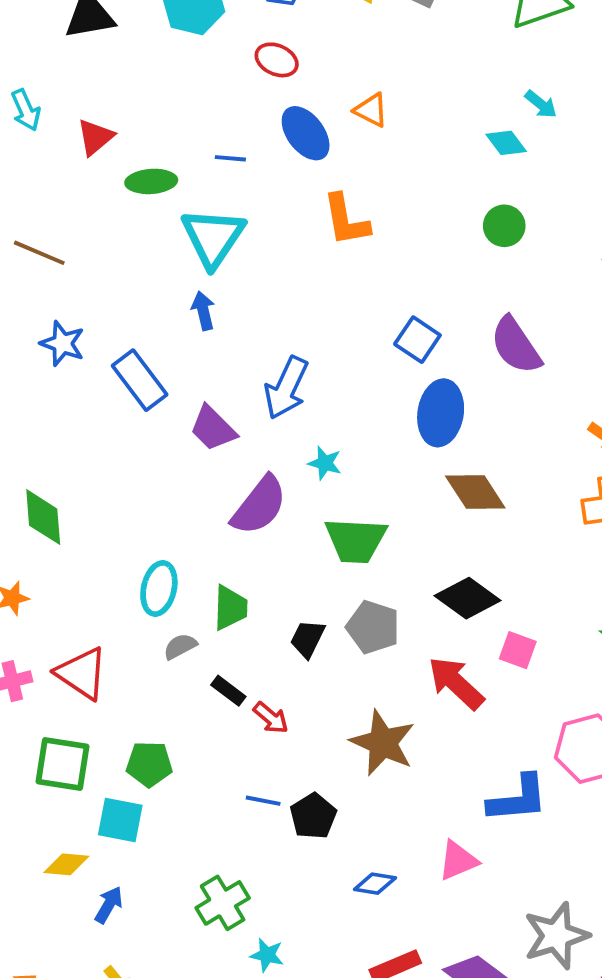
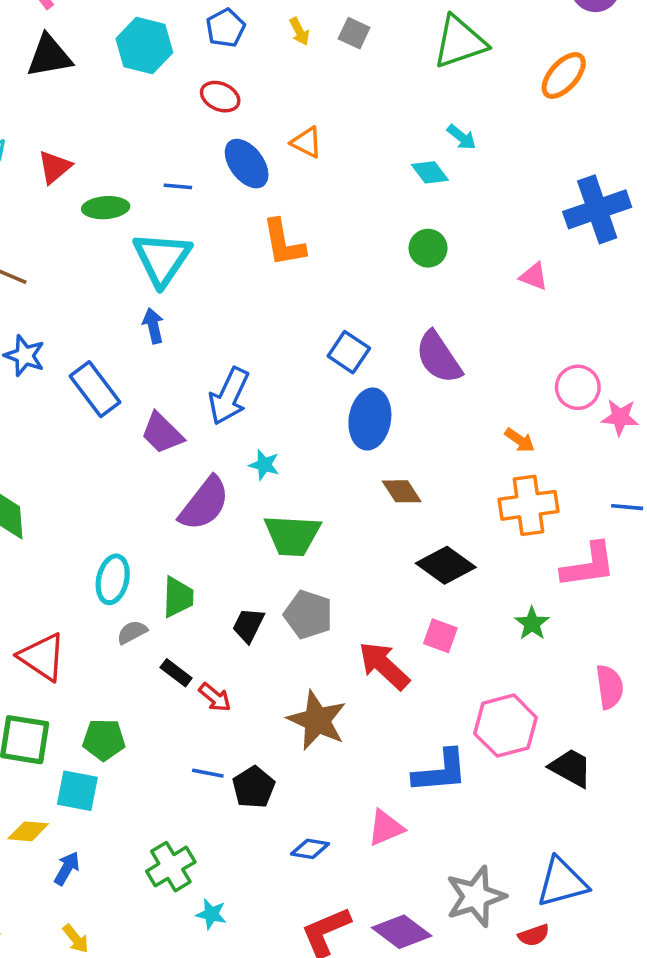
brown diamond: (475, 492) -> (402, 491), size x0.7
black diamond: (468, 598) -> (446, 565), moved

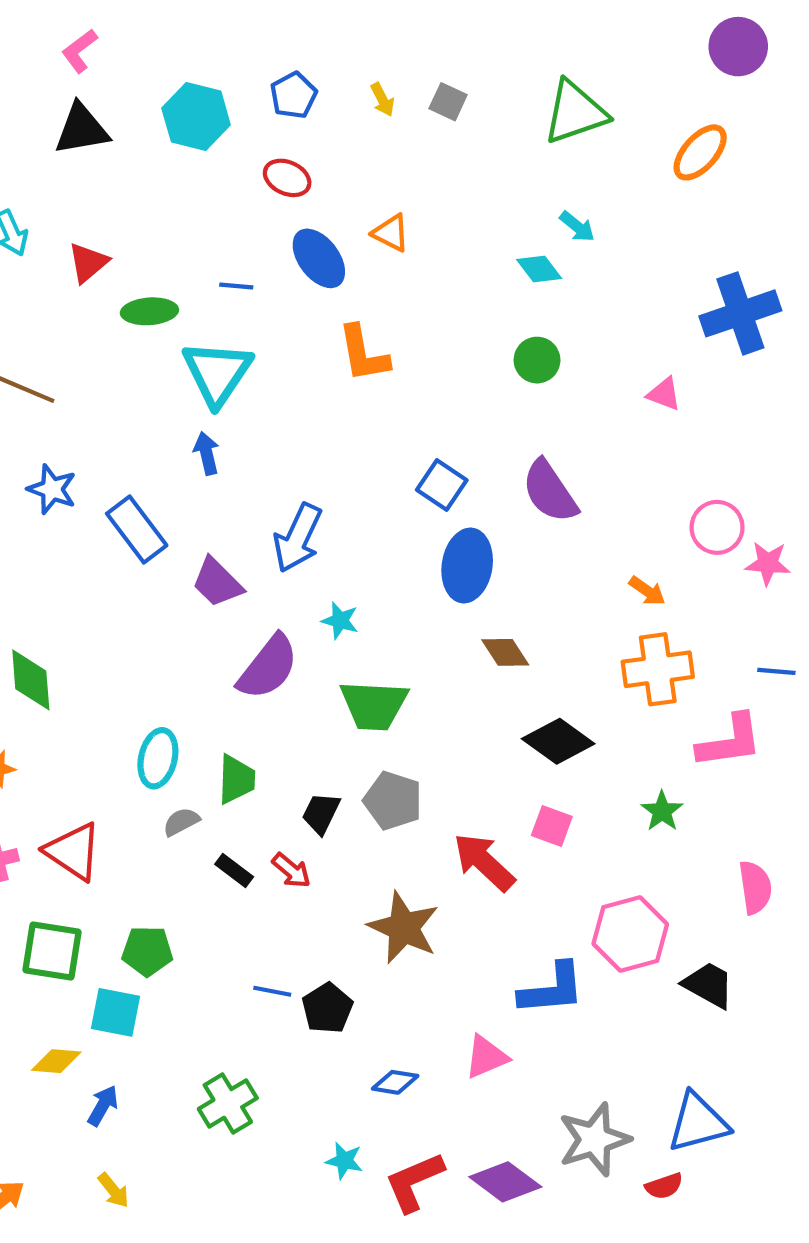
red arrow: (215, 697) -> (291, 870), moved
cyan star: (211, 914) -> (344, 1161), moved

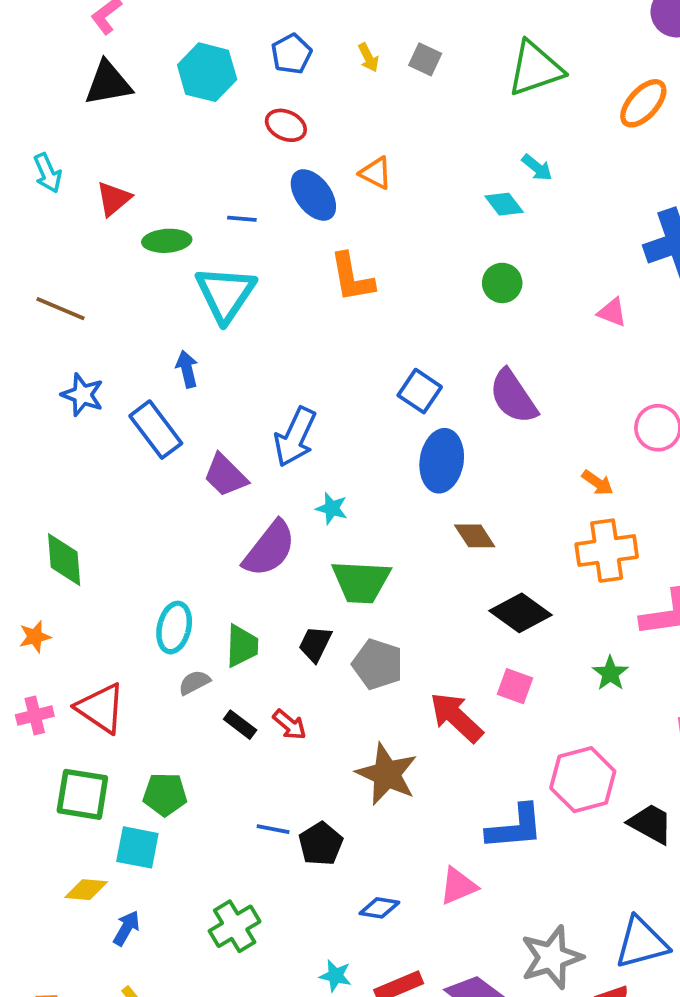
blue arrow: (207, 453) -> (187, 369), moved
black trapezoid: (321, 813) -> (315, 644), moved

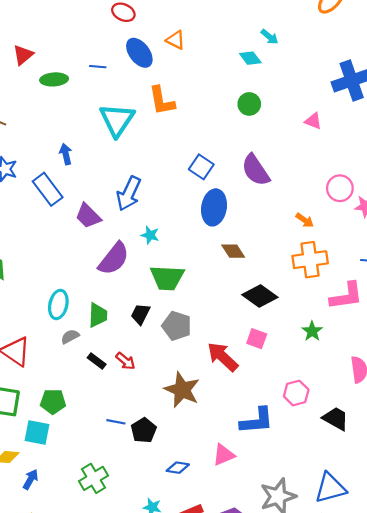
cyan triangle: (225, 294) -> (117, 120), moved
pink hexagon: (583, 780) -> (296, 393), size x0.7

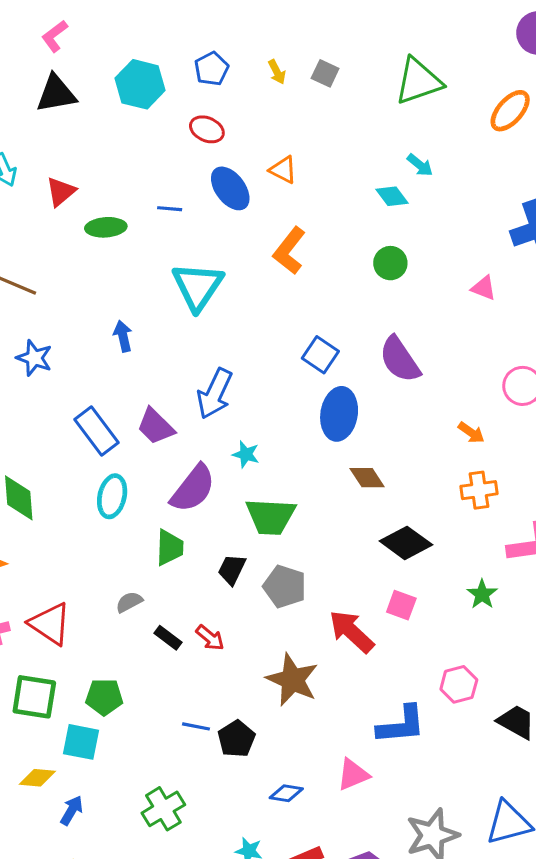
orange L-shape: (162, 101) -> (289, 251), moved, turned 48
blue rectangle: (48, 189) -> (97, 431), moved
orange cross: (310, 260) -> (479, 490), size x0.7
cyan ellipse: (58, 304) -> (112, 496), moved
green trapezoid: (98, 315) -> (170, 548), moved

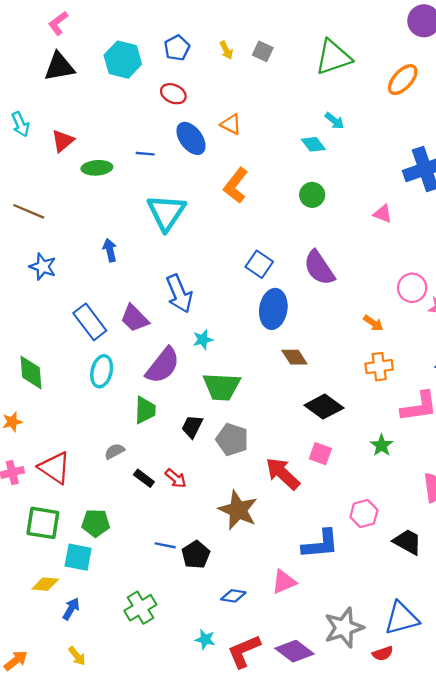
blue arrow: (215, 394) -> (179, 294), turned -48
cyan star: (246, 454) -> (203, 340), turned -30

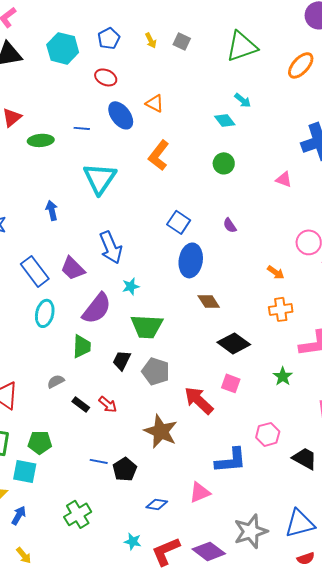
purple semicircle: (319, 268) -> (230, 225), size x0.5
red semicircle: (383, 654) -> (306, 558), moved

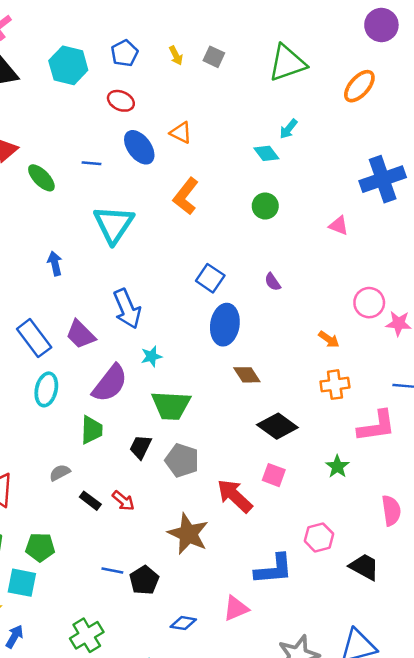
cyan arrow: (243, 100) -> (288, 129), turned 90
green ellipse: (41, 140) -> (41, 178), turned 50

